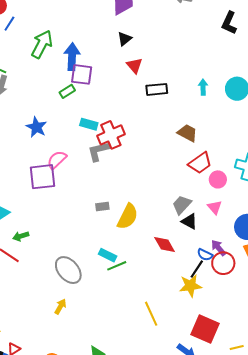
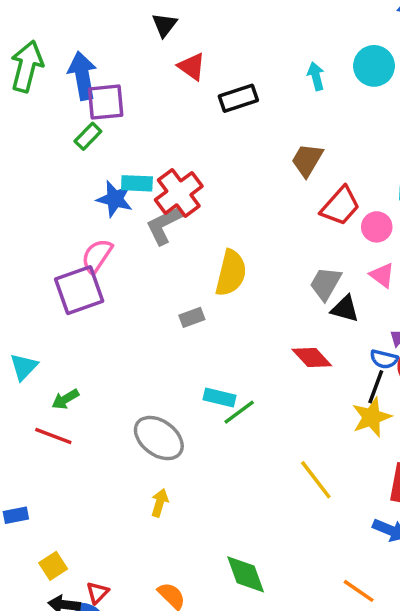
blue star: (36, 127) -> (115, 199), moved
brown trapezoid: (187, 133) -> (307, 160), turned -75
yellow semicircle: (128, 217) -> (231, 273), moved

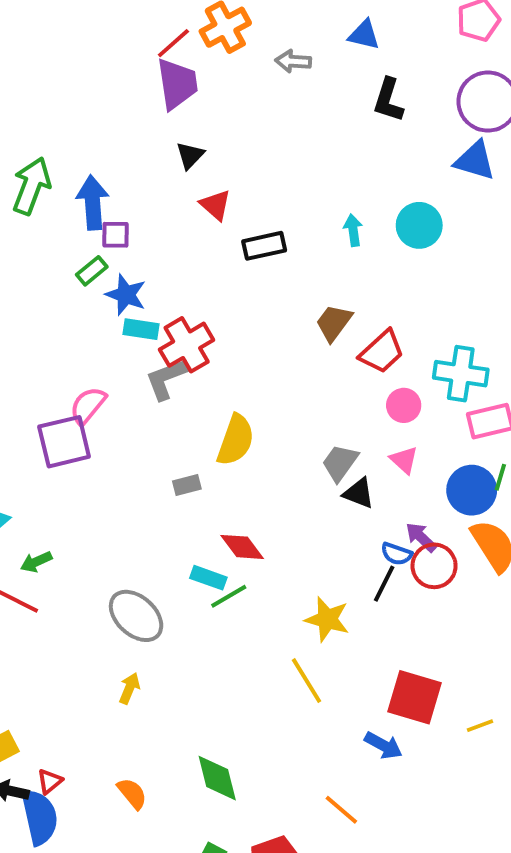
purple square: (106, 102) -> (115, 235), size x0.7
blue star: (115, 199) -> (126, 295), moved
red trapezoid: (340, 206) -> (382, 352), moved
red diamond: (312, 358) -> (242, 547), moved
yellow star: (371, 417) -> (327, 619), moved, turned 30

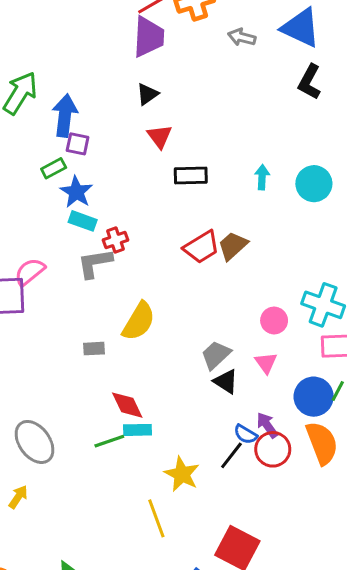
blue triangle: (364, 35) -> (301, 28), size x1.6
red cross: (187, 345) -> (116, 240), size x0.6
red trapezoid: (382, 352) -> (201, 247), moved
cyan rectangle: (208, 578) -> (137, 430), moved, turned -32

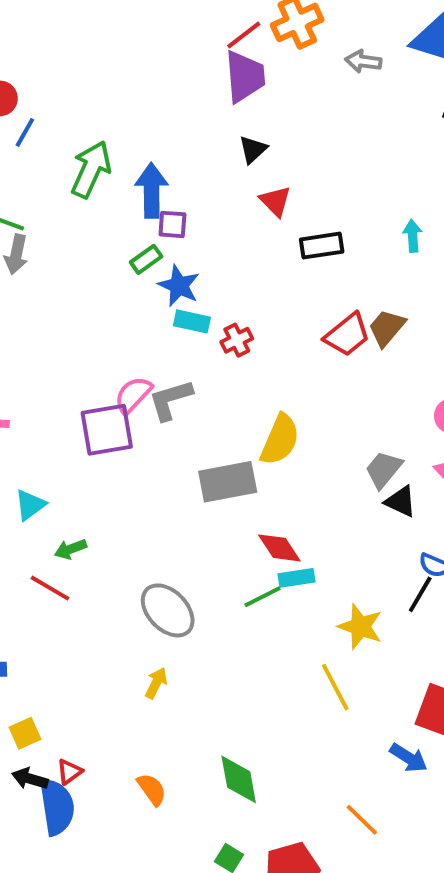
gray L-shape: (95, 263) -> (170, 400), moved
gray rectangle: (94, 349) -> (228, 482), size x2.0

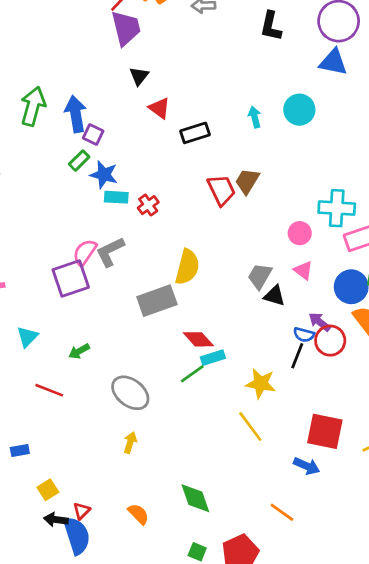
purple square: (172, 224) -> (93, 134), turned 30
red trapezoid: (347, 335) -> (221, 190), turned -68
green arrow: (71, 549) -> (79, 351), moved

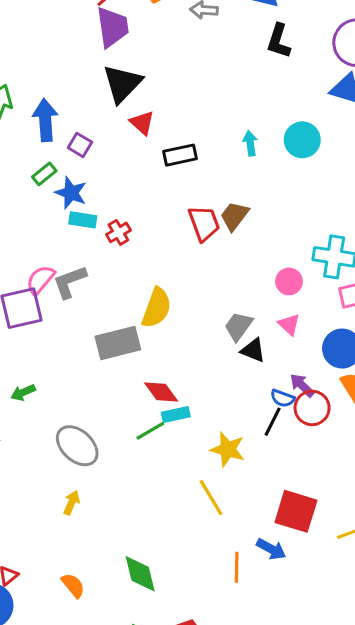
black triangle: (139, 76) -> (122, 84), size x1.8
purple square: (93, 134) -> (80, 145), moved
orange line: (282, 512) -> (237, 567), moved, turned 50

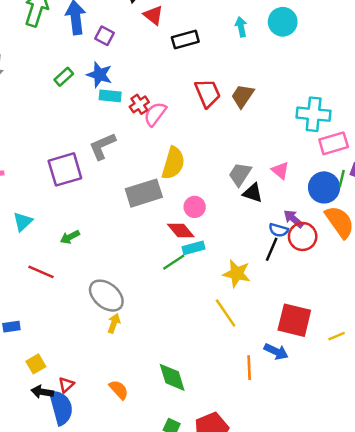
green rectangle: (44, 174) -> (64, 77), moved
brown trapezoid: (234, 216) -> (243, 96), moved
pink semicircle: (40, 280) -> (155, 114), moved
pink circle: (289, 281) -> (195, 207), moved
gray ellipse: (77, 446) -> (106, 296), moved

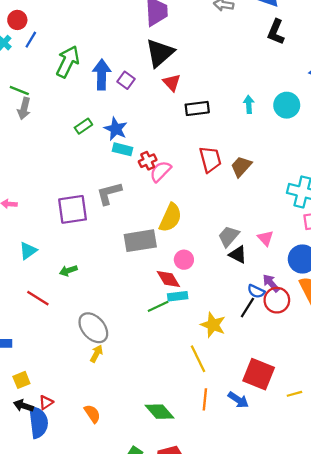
purple square: (105, 36) -> (126, 80), moved
orange line: (249, 368) -> (205, 399), moved
green diamond: (172, 377) -> (159, 412), moved, turned -32

